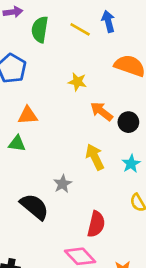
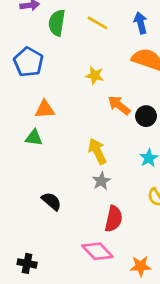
blue arrow: (108, 21) -> (141, 23), moved
yellow arrow: (95, 157) -> (97, 151), moved
gray star: (63, 184) -> (101, 181), moved
black semicircle: (34, 207) -> (51, 201), size x0.7

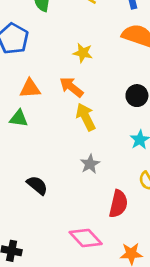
orange arrow: (119, 105) -> (71, 87), moved
yellow arrow: (97, 151) -> (86, 117), moved
red semicircle: (114, 219) -> (118, 204), moved

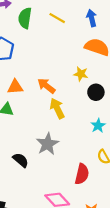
yellow star: (83, 53) -> (81, 74), moved
gray star: (90, 164) -> (48, 144), moved, size x1.5

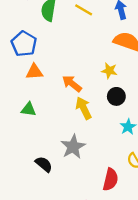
orange triangle: (15, 87) -> (34, 72), moved
black circle: (96, 92) -> (116, 96), moved

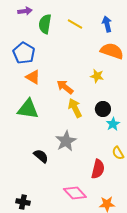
orange triangle: (34, 72) -> (33, 77), turned 35
black circle: (116, 96) -> (103, 109), moved
green triangle: (29, 109) -> (28, 109), size x1.6

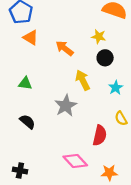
yellow arrow: (75, 108) -> (83, 80), moved
green triangle: (28, 109) -> (25, 83), moved, size x0.6
black circle: (103, 109) -> (105, 58), moved
black semicircle: (41, 156) -> (27, 122), moved

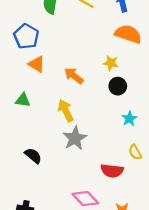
yellow arrow: (83, 80) -> (66, 110), moved
green triangle: (25, 83) -> (23, 100), moved
red semicircle: (100, 135) -> (112, 171), turned 84

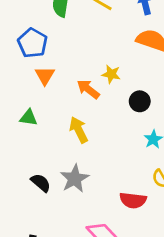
yellow star: (111, 63) -> (111, 74), moved
orange triangle: (37, 64) -> (45, 76), turned 30
gray star: (75, 138) -> (75, 179), moved

